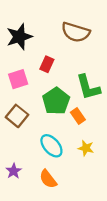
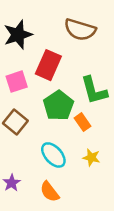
red rectangle: (47, 64) -> (48, 65), size x1.6

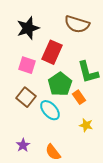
pink square: (17, 82) -> (27, 65), turned 36
cyan ellipse: (53, 155) -> (50, 110), moved

